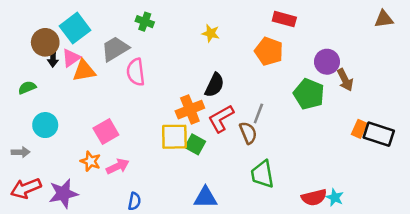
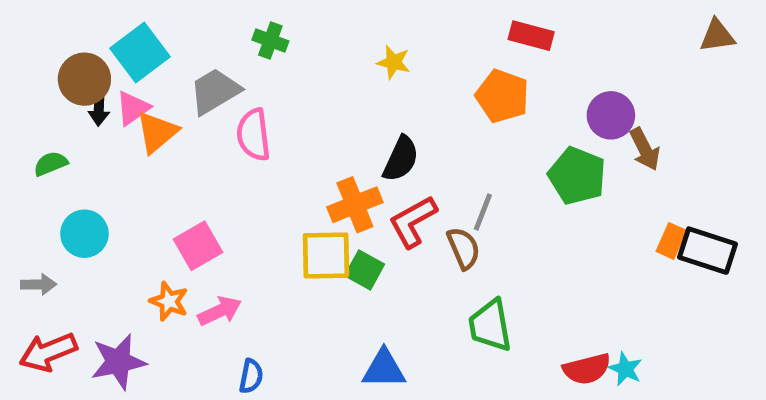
orange triangle: (84, 71) -> (157, 132), turned -30

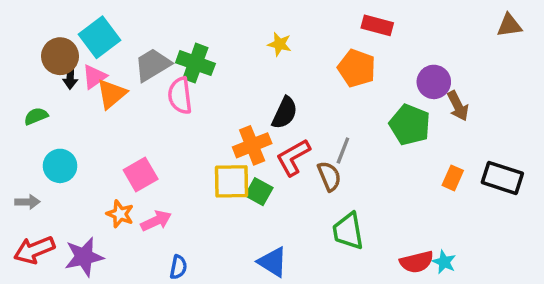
green cross: (270, 40) -> (195, 63), moved, size x1.5
orange rectangle: (671, 241) -> (453, 178), moved
blue triangle: (384, 369) -> (273, 262), turned 32

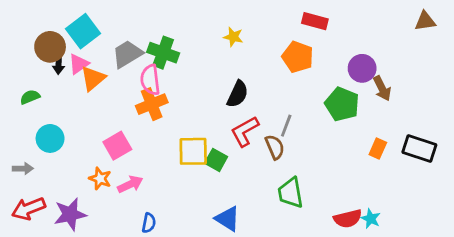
orange cross: (252, 145) -> (152, 104), moved

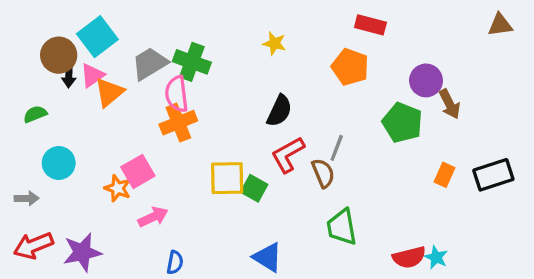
black rectangle: (419, 148) -> (493, 175), turned -36
orange star: (100, 179) -> (118, 188), moved

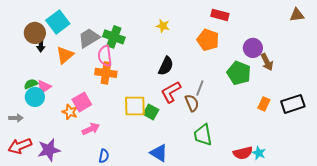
pink triangle: (92, 75) -> (44, 87), moved
green semicircle: (35, 114) -> (31, 84), moved
orange cross: (178, 123) -> (106, 73), turned 30

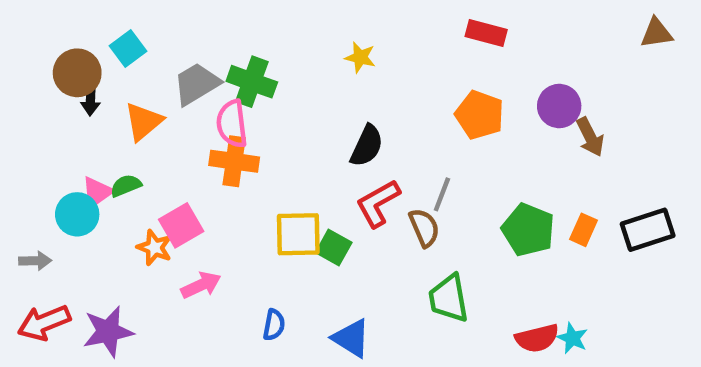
cyan square: (58, 22) -> (128, 49), size x0.7
orange pentagon: (208, 40) -> (480, 115), moved
green pentagon: (239, 73) -> (528, 230), moved
green semicircle: (31, 84) -> (126, 186), moved
blue semicircle: (104, 156) -> (274, 325), moved

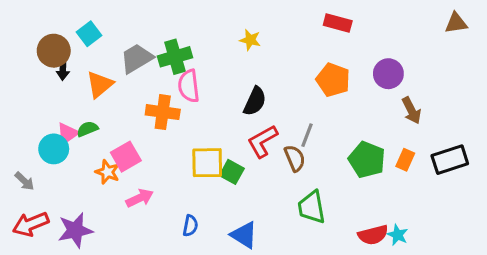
green cross: (252, 82) -> (175, 57), turned -36
pink semicircle: (232, 124) -> (189, 86), moved
brown arrow: (590, 137) -> (411, 111), moved
gray arrow: (35, 261) -> (25, 181), turned 45

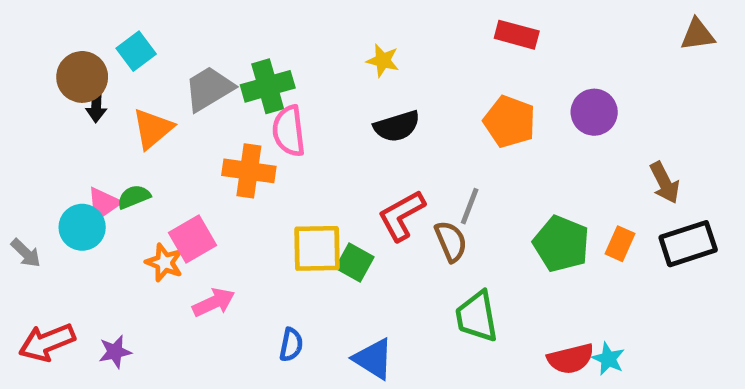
black semicircle: (255, 101) -> (397, 126), moved, turned 48
brown arrow: (411, 111) -> (665, 183), moved
gray arrow: (25, 181) -> (26, 253), moved
purple star: (75, 230) -> (115, 352), size x0.6

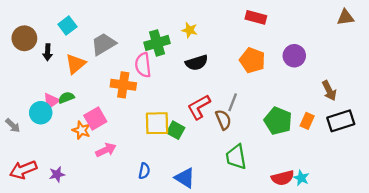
brown circle: (82, 77) -> (24, 38), moved
green cross: (268, 86) -> (157, 43), moved

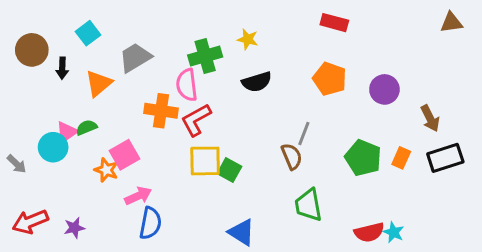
purple circle: (294, 56) -> (384, 89), moved
red L-shape: (199, 107) -> (196, 120), moved
blue semicircle: (144, 171) -> (150, 223), moved, size x1.5

